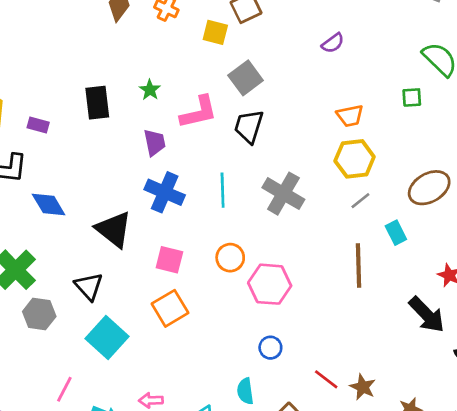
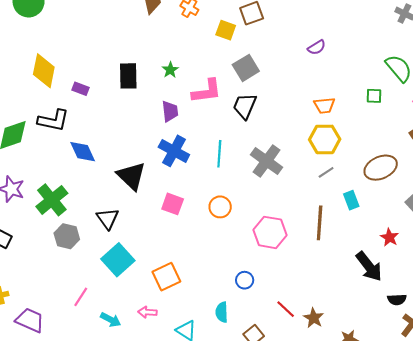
pink hexagon: (270, 284) -> (270, 232), moved
orange square: (170, 308) -> (166, 277), moved

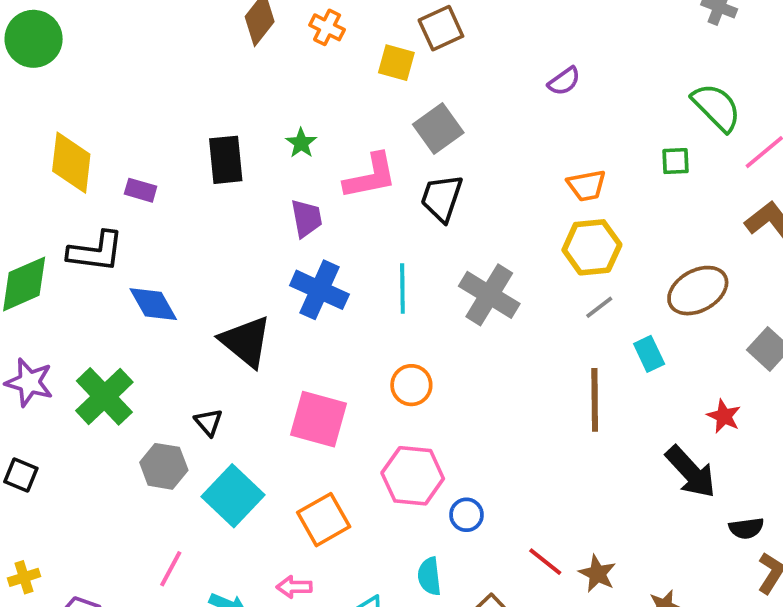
pink square: (173, 204) -> (319, 419), moved, size x1.4
black triangle: (108, 219) -> (208, 422), size x0.7
pink hexagon: (270, 232) -> (413, 476), moved
gray hexagon: (67, 236) -> (164, 466), moved

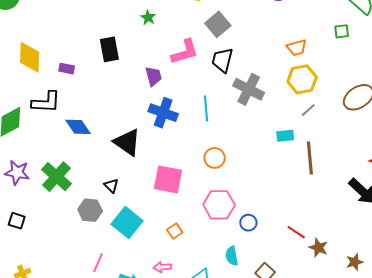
green star: (301, 143) -> (148, 17), moved
gray cross: (489, 295) -> (249, 89), moved
cyan rectangle: (649, 354) -> (285, 136), moved, turned -66
orange square: (324, 520) -> (175, 231), size x0.6
red line: (545, 562) -> (296, 232), moved

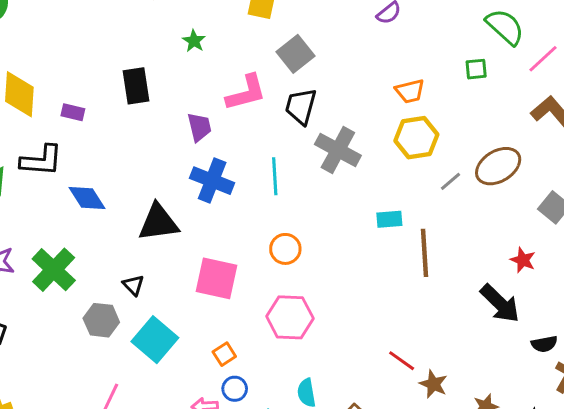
gray line: (308, 110) -> (451, 181), moved
black triangle: (127, 142) -> (158, 222), turned -44
blue circle: (248, 223) -> (235, 389), moved

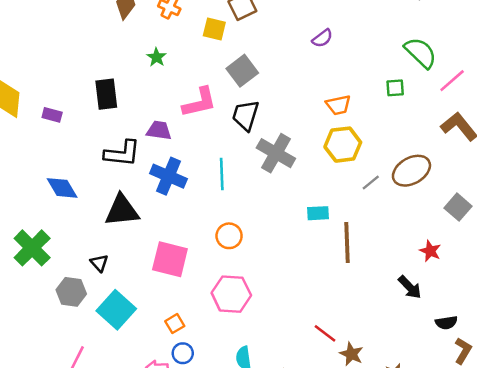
purple trapezoid: (199, 127) -> (159, 130), turned -70
black L-shape: (41, 161) -> (122, 153), moved
black arrow: (500, 304) -> (410, 287), size x0.7

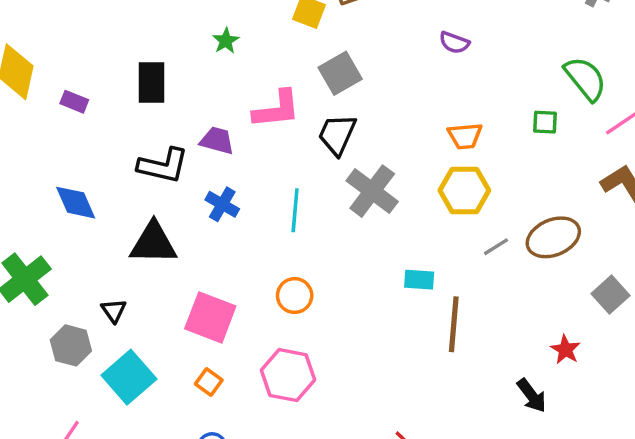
purple semicircle: (322, 38) -> (454, 43), turned 50
blue cross: (168, 176) -> (222, 204), size x0.7
orange square: (175, 324) -> (209, 382), moved, turned -30

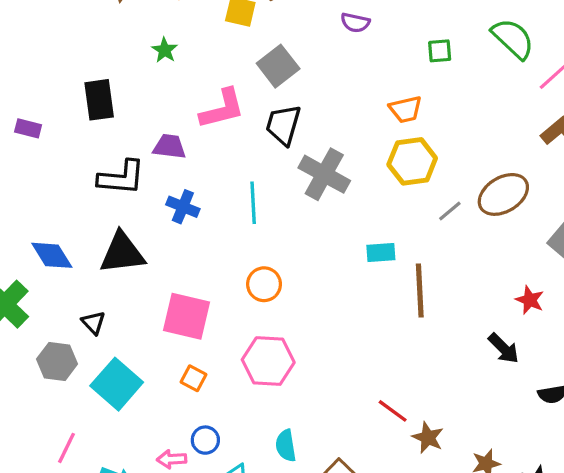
purple semicircle: (454, 43) -> (355, 23), moved
green square: (545, 122) -> (440, 51), moved
blue diamond: (76, 203) -> (52, 255), moved

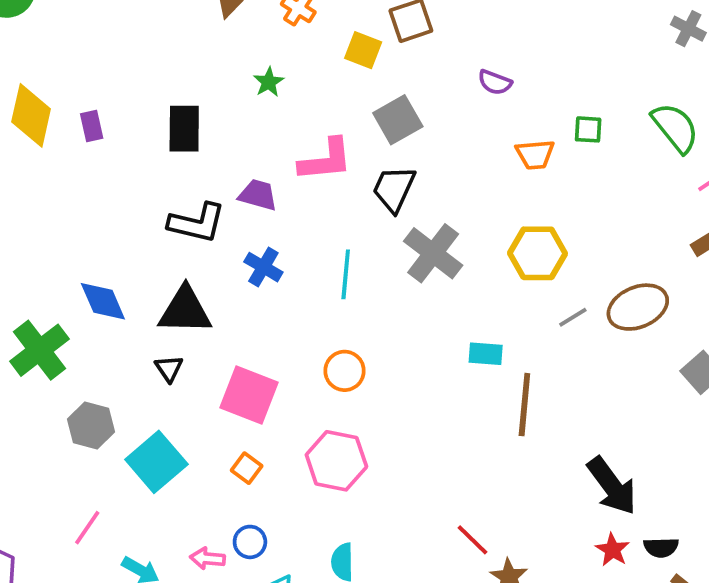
orange trapezoid: (406, 109) -> (535, 154), moved
purple rectangle: (28, 128) -> (92, 126), moved, turned 55
red star: (530, 300) -> (612, 550), moved
black triangle: (93, 323) -> (169, 369), moved
black arrow: (504, 348) -> (612, 486), size x1.5

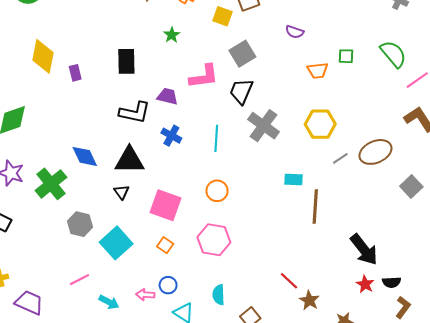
purple rectangle: (92, 126) -> (75, 73), moved
pink line: (87, 528) -> (79, 280), turned 30

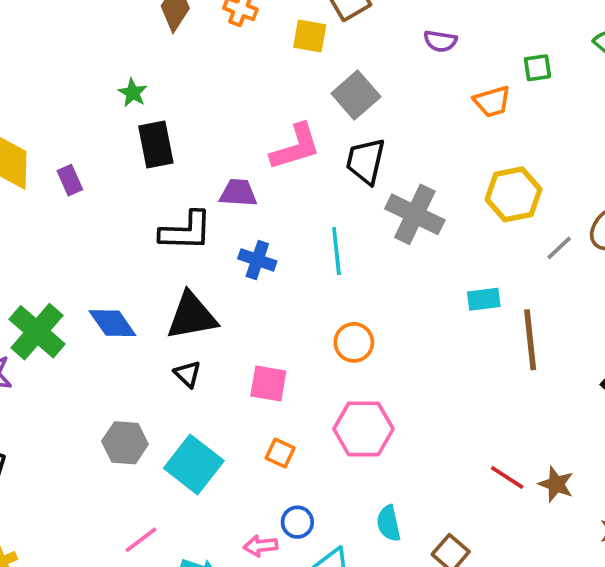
green star: (172, 35) -> (133, 93), moved
green cross: (51, 184) -> (37, 332), moved
pink square: (165, 205) -> (268, 383), size x0.7
brown star: (309, 300) -> (556, 484), moved

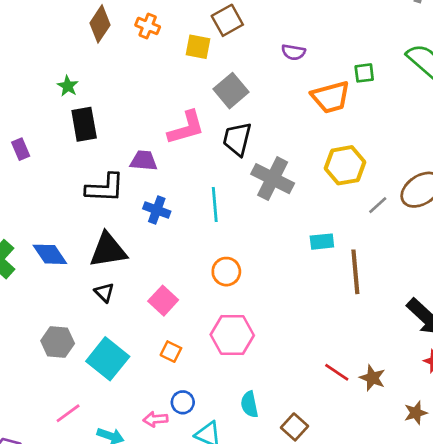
orange trapezoid: (492, 102) -> (331, 97), size x1.4
pink square: (268, 383) -> (163, 301), turned 32

